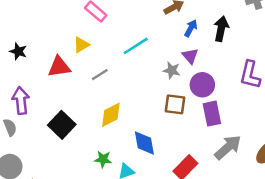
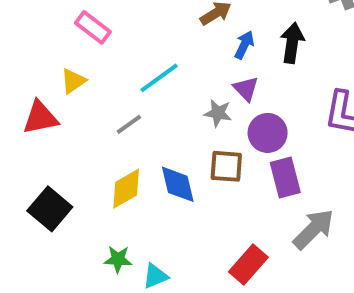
gray line: (100, 75) -> (129, 124), moved
blue diamond: (144, 143) -> (178, 184), moved

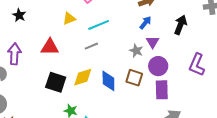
blue arrow: (244, 45) -> (145, 23), moved
cyan line: (159, 78) -> (99, 25), moved
red triangle: (40, 118) -> (50, 47), moved
black square: (50, 209) -> (56, 82), moved, turned -35

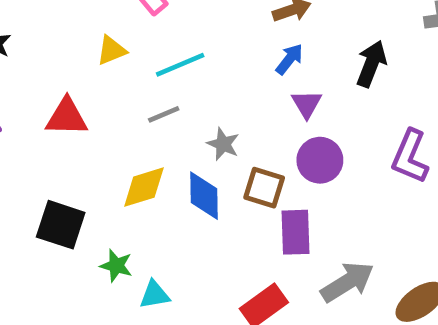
gray star: (136, 51) -> (223, 144), moved
black square: (56, 82) -> (61, 225), moved
purple rectangle: (162, 90) -> (295, 232), moved

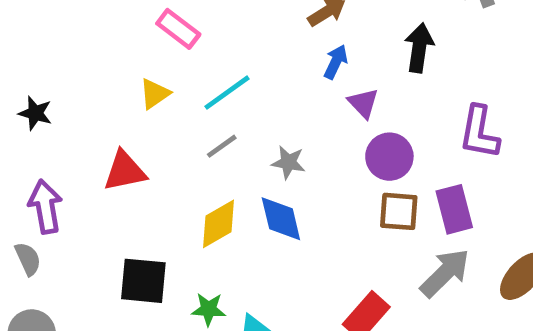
brown square: (264, 188) -> (399, 211), moved
purple rectangle: (295, 232) -> (454, 209), moved

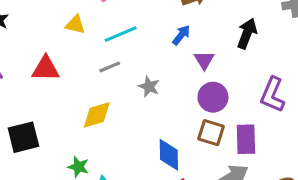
blue arrow: (336, 62) -> (181, 35), moved
yellow triangle: (155, 94) -> (75, 25), turned 35
blue diamond: (281, 219) -> (169, 155), moved
black square: (143, 281) -> (23, 137), moved, turned -32

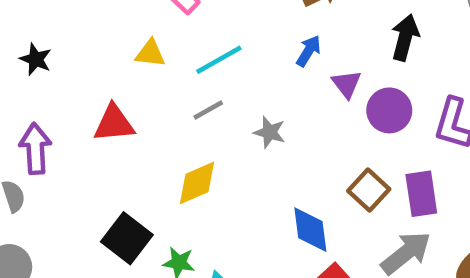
purple circle: (213, 97) -> (389, 110), moved
brown square: (211, 133) -> (369, 190), turned 32
black square: (23, 137) -> (127, 238), moved, turned -32

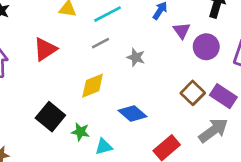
red triangle: (114, 123) -> (45, 49), turned -30
purple rectangle: (421, 194) -> (223, 96), turned -50
blue diamond: (310, 230) -> (132, 113), moved, turned -44

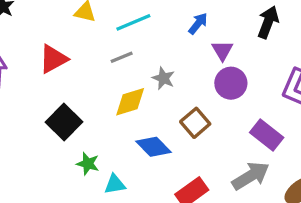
purple circle: (206, 47) -> (231, 83), moved
yellow diamond: (93, 86) -> (130, 102), moved
brown square: (193, 93) -> (195, 123), moved
black square: (50, 117) -> (64, 122), moved

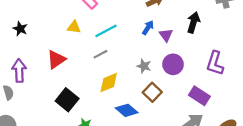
purple triangle: (222, 50) -> (166, 35), moved
gray star: (163, 78) -> (144, 66), moved

